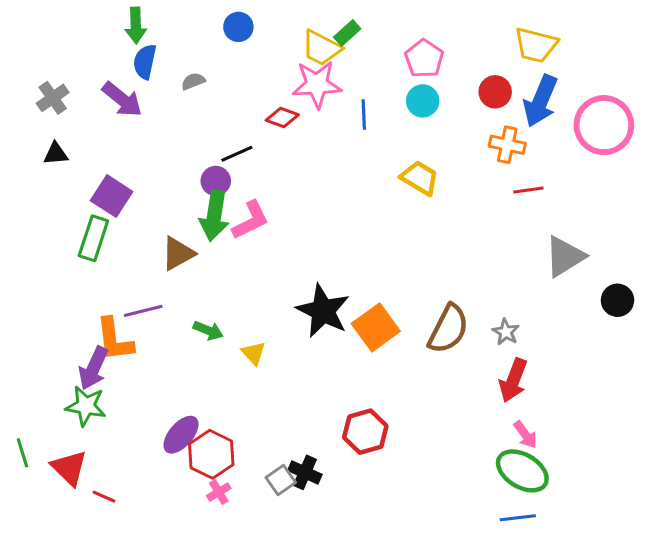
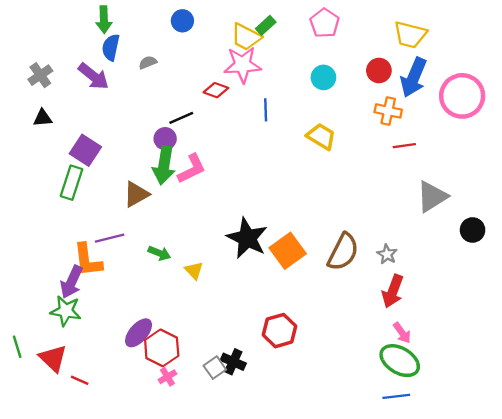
pink pentagon: (424, 59) -> (325, 23), moved
blue line: (364, 114) -> (266, 110), moved

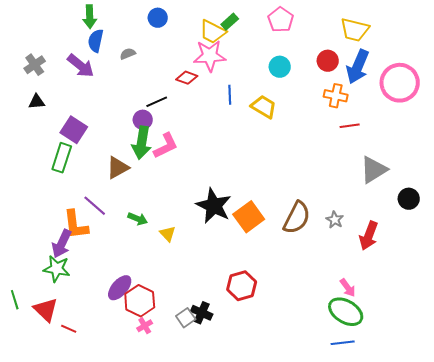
yellow trapezoid: (321, 136) -> (264, 107), moved
purple line: (110, 238) -> (95, 206), turned 55
red arrow: (393, 291) -> (369, 236), moved

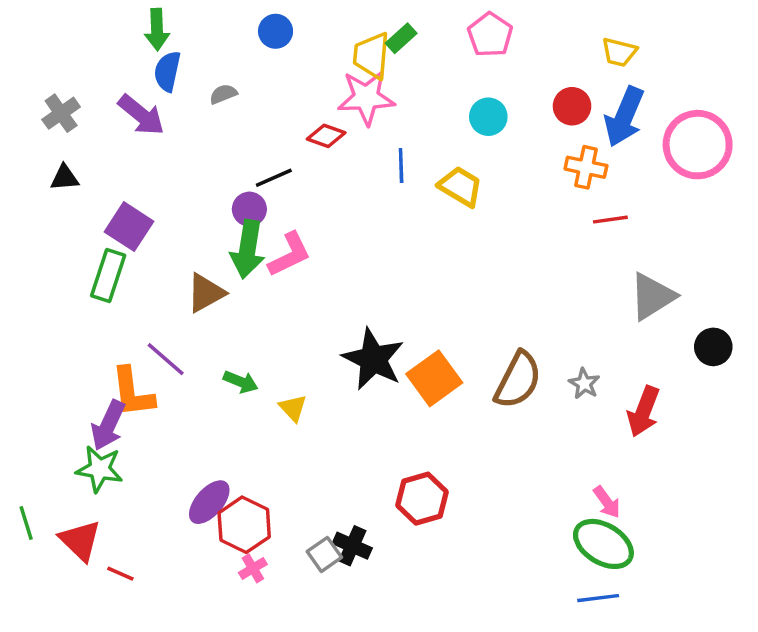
yellow trapezoid: (355, 30) -> (619, 52), size x0.7
yellow trapezoid: (213, 32) -> (371, 56), turned 68

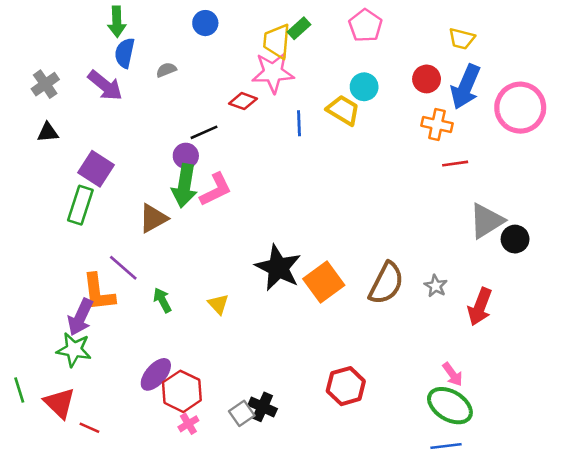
yellow trapezoid: (460, 186) -> (343, 110), moved
black circle: (713, 347) -> (515, 239), moved
green arrow: (241, 382) -> (162, 300), moved, turned -140
red hexagon: (422, 499) -> (346, 386), moved

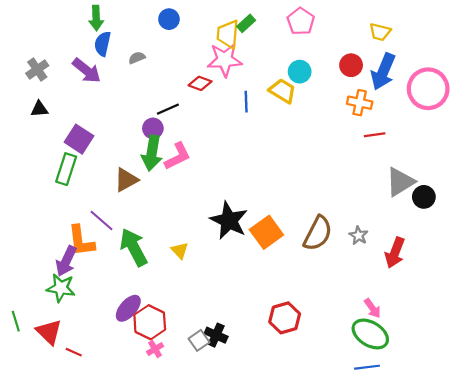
green arrow: (162, 300) -> (134, 247), size x1.8

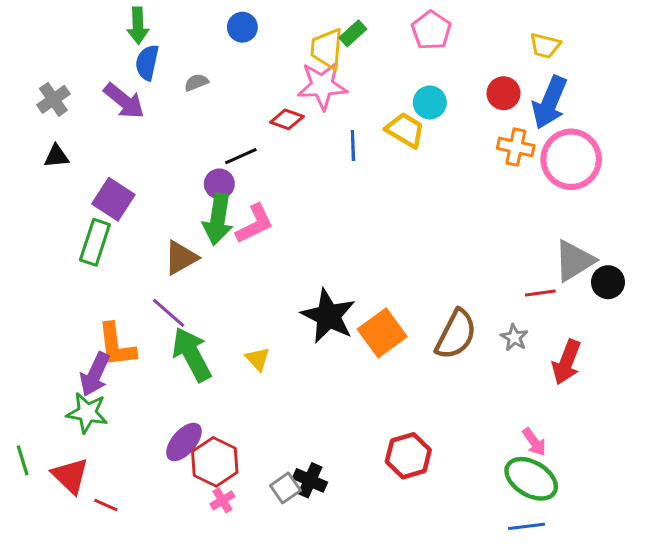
pink circle: (428, 89) -> (571, 159), moved
red line: (375, 135) -> (540, 293), moved
purple line: (102, 220) -> (169, 313), moved

